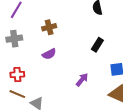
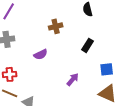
brown cross: (49, 27) -> (56, 26), moved

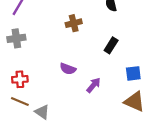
purple semicircle: (41, 54) -> (68, 69), moved, turned 48

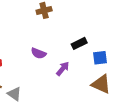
black rectangle: (111, 45) -> (79, 43), moved, turned 32

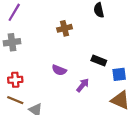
black rectangle: (79, 43) -> (99, 60), turned 48

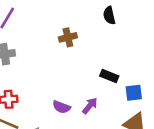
purple semicircle: (59, 70) -> (61, 107), moved

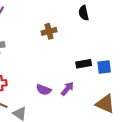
black rectangle: (109, 76) -> (84, 64), turned -32
blue square: (134, 93) -> (104, 67), moved

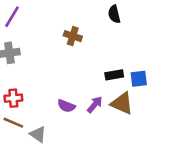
brown cross: (49, 31) -> (73, 36), turned 32
brown triangle: (105, 104) -> (122, 103), moved

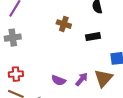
black rectangle: (114, 75) -> (93, 37), moved
brown triangle: (122, 103) -> (103, 78), turned 48

